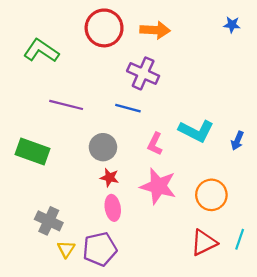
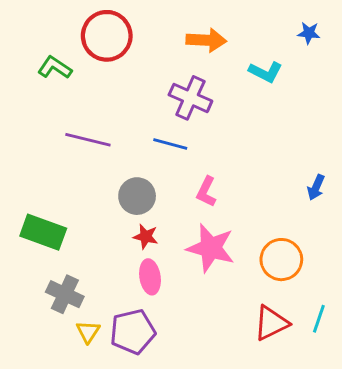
red circle: (104, 28) -> (107, 36), moved
green L-shape: (41, 51) -> (55, 68), size x0.7
cyan L-shape: (196, 131) -> (265, 72), moved, size x0.7
green rectangle: (33, 152) -> (43, 232), moved

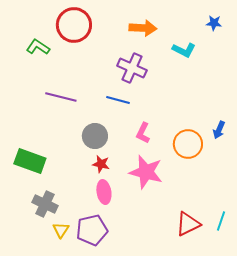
orange circle: (281, 260) -> (188, 144), moved

